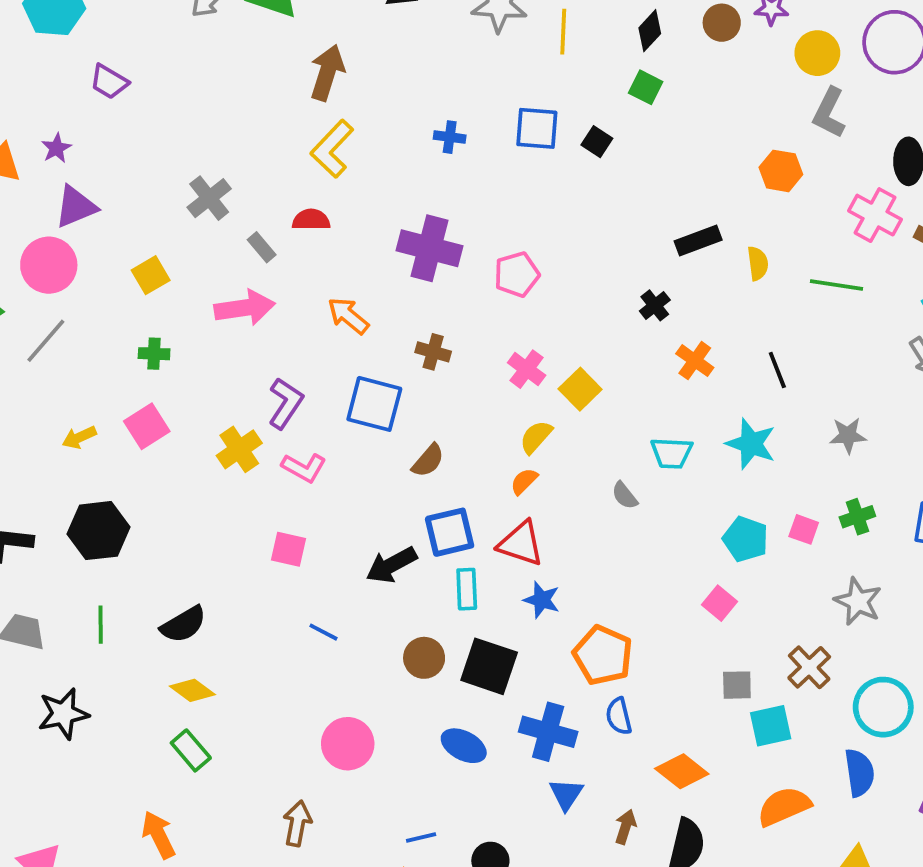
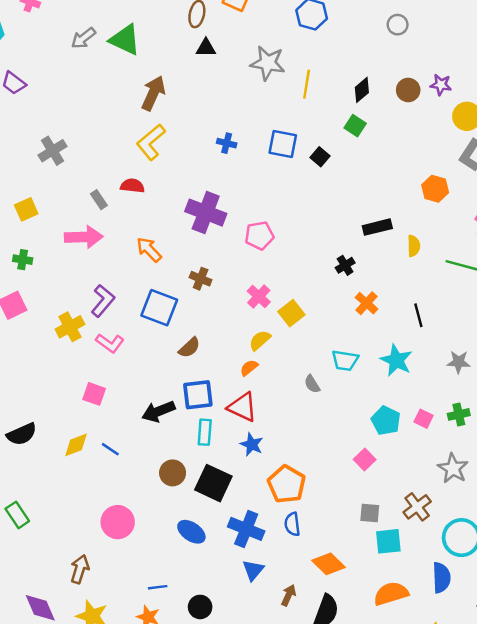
gray cross: (209, 198) -> (53, 151), moved
yellow diamond: (192, 690) -> (76, 445), moved, turned -64

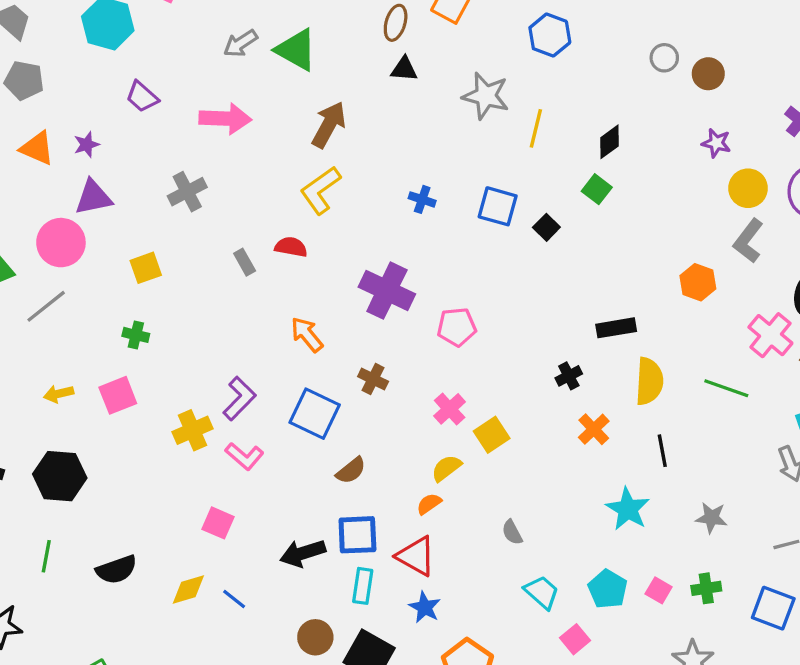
brown circle: (408, 90) -> (708, 74), moved
pink arrow: (84, 237) -> (225, 119), moved
yellow semicircle: (414, 246) -> (649, 381), moved, size x1.6
cyan trapezoid: (345, 360) -> (542, 592), moved, turned -152

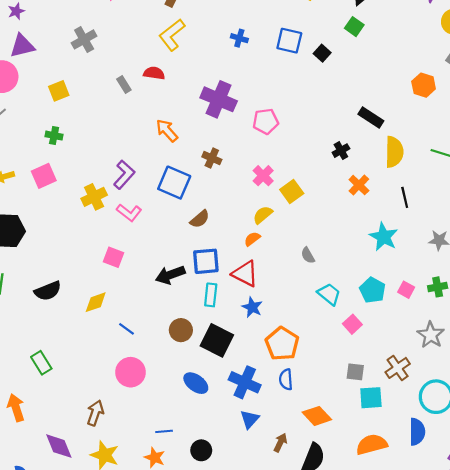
black rectangle: (616, 328) -> (371, 118), turned 45
blue line: (234, 599) -> (127, 329), moved

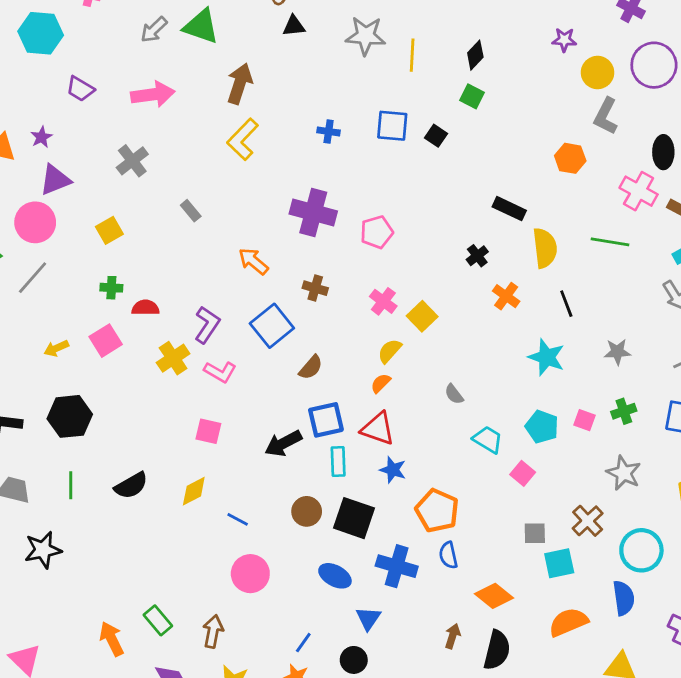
red semicircle: (154, 73) -> (145, 308), moved
blue square: (174, 183) -> (272, 326), turned 36
green rectangle: (41, 363) -> (158, 620), moved
blue triangle: (250, 419) -> (368, 618), moved
blue line: (164, 431) -> (303, 643), turned -42

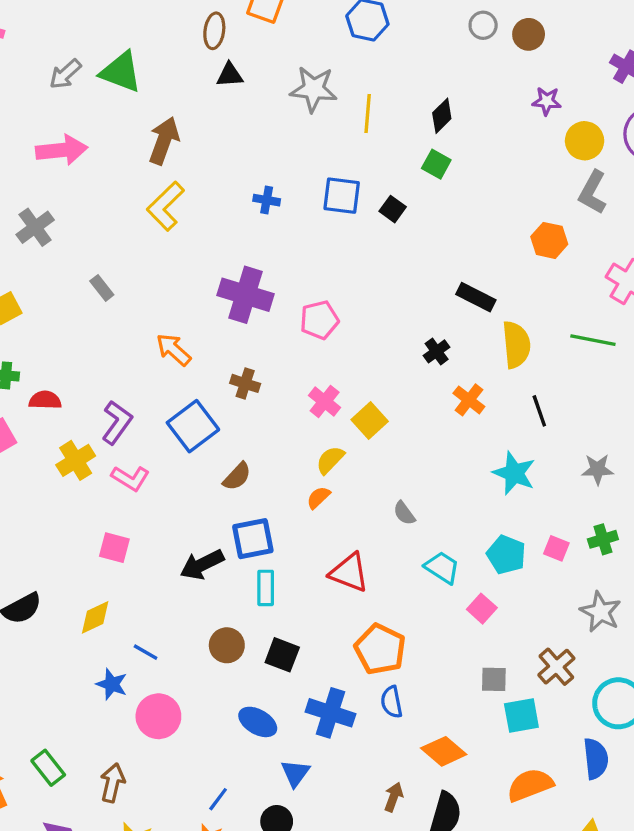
red triangle: (378, 429) -> (349, 573), moved
blue star: (393, 470) -> (112, 684), moved
black square: (354, 518) -> (282, 655), size x0.7

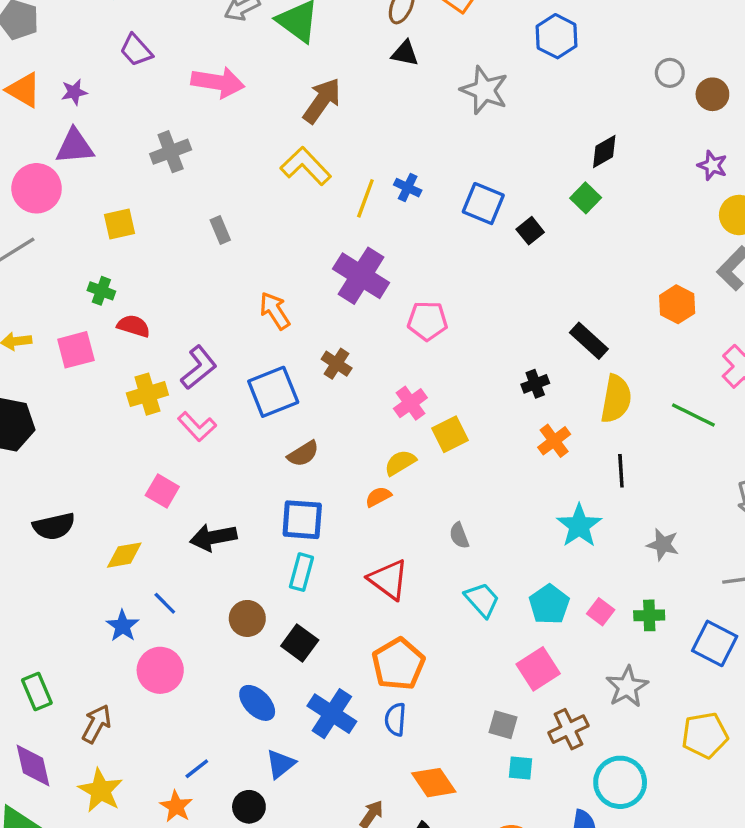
yellow line: (368, 114) -> (365, 198), moved
yellow L-shape: (166, 206) -> (306, 166), turned 75
black arrow: (202, 565) -> (213, 537), moved
pink square: (482, 609) -> (538, 669), moved, size x1.4
cyan square: (521, 715) -> (521, 768), size x0.7

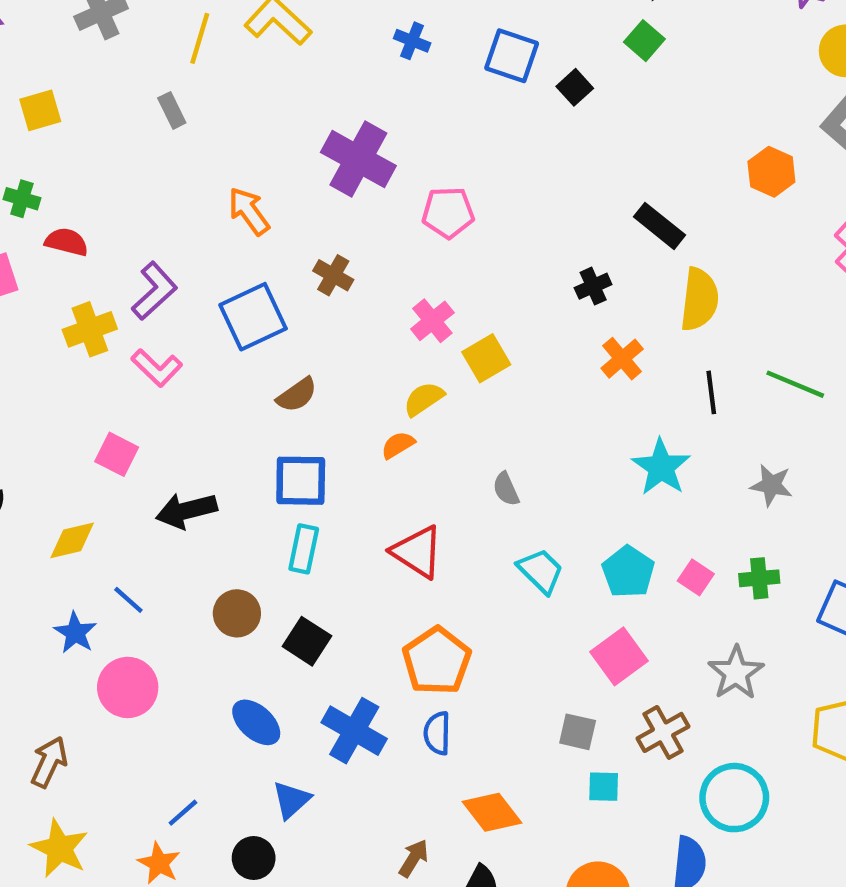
yellow line: (365, 198) -> (200, 38), moved
green line: (693, 415) -> (795, 384), moved

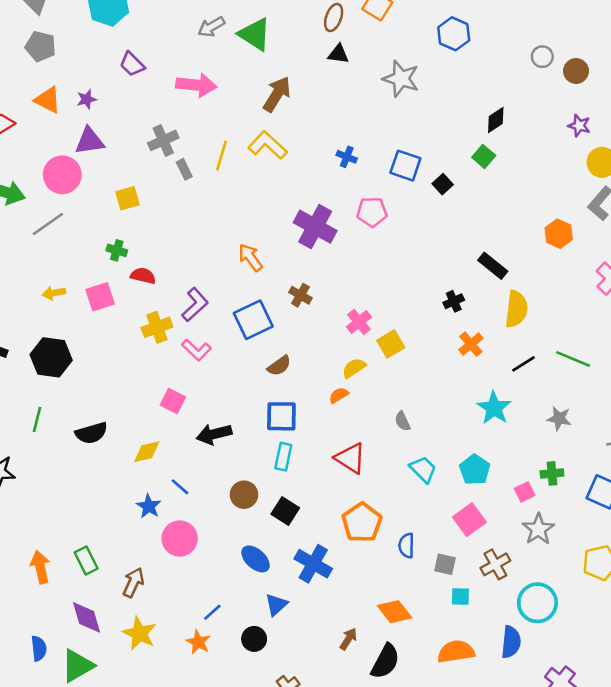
gray rectangle: (172, 110) -> (184, 169), moved
pink pentagon: (448, 213) -> (372, 212), moved
black line: (711, 392) -> (524, 364), turned 65
pink square: (696, 577) -> (525, 492), moved, turned 30
blue semicircle: (437, 733) -> (406, 546), moved

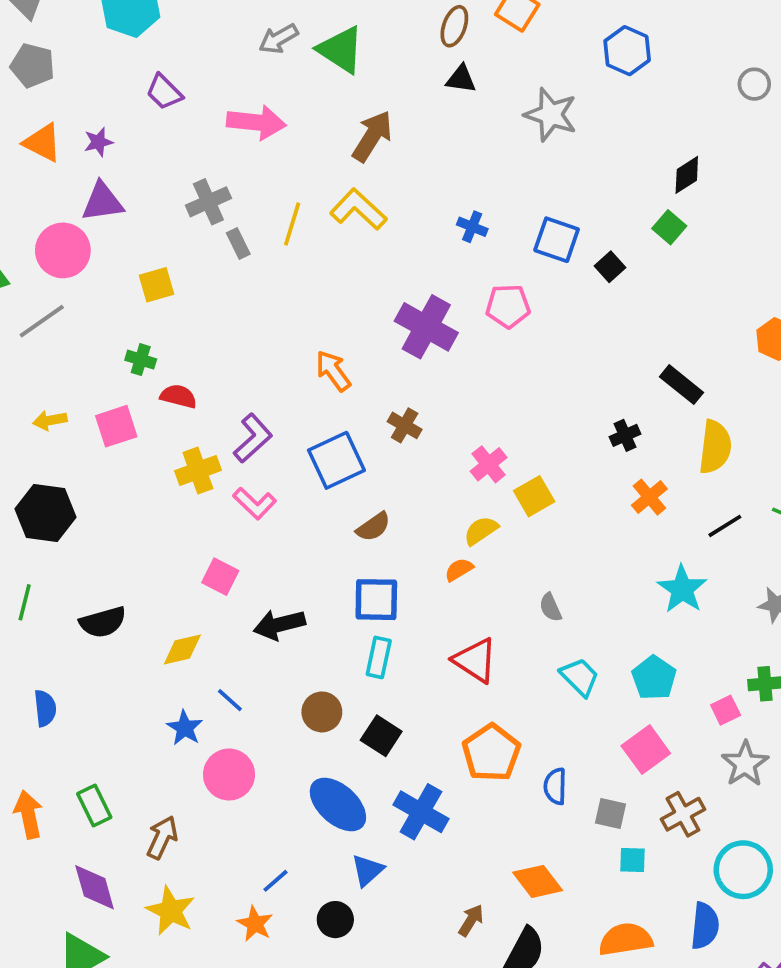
blue ellipse: (255, 559) -> (338, 804), size x1.4
blue semicircle: (39, 648) -> (45, 708), moved

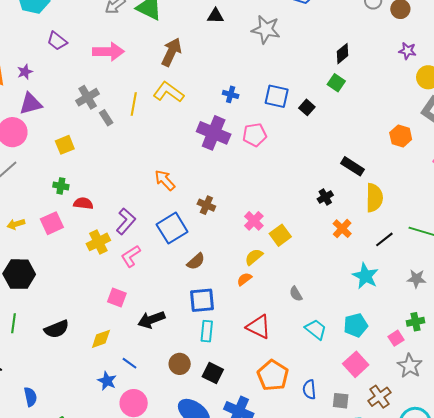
purple cross: (426, 327) -> (214, 133), moved
pink L-shape: (255, 503) -> (131, 256), turned 110
cyan pentagon: (654, 678) -> (356, 325), turned 30
blue semicircle: (45, 708) -> (30, 397), moved

